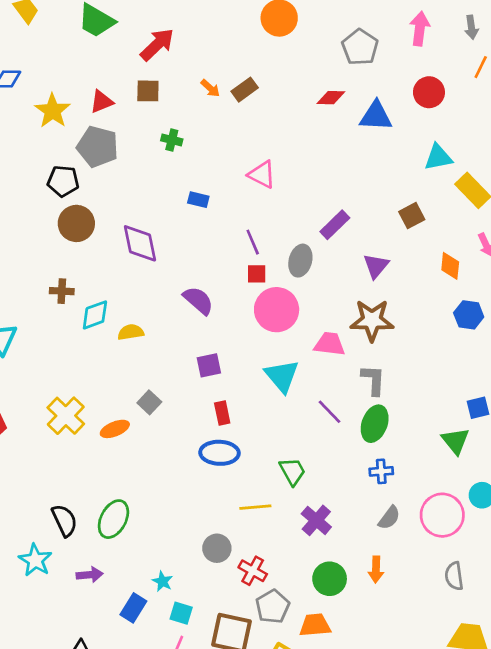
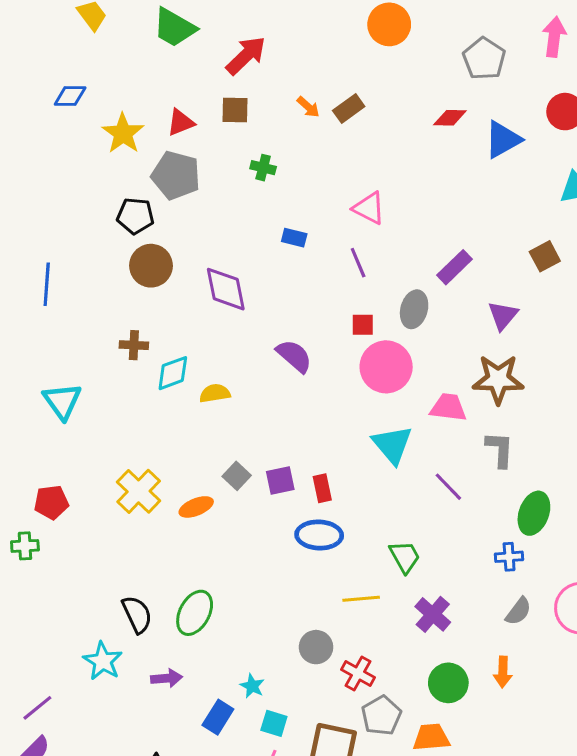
blue triangle: (376, 116) -> (503, 140), turned -32
purple line: (253, 242) -> (358, 263), moved
purple square: (209, 365) -> (280, 481), moved
green ellipse: (375, 424) -> (534, 513), moved

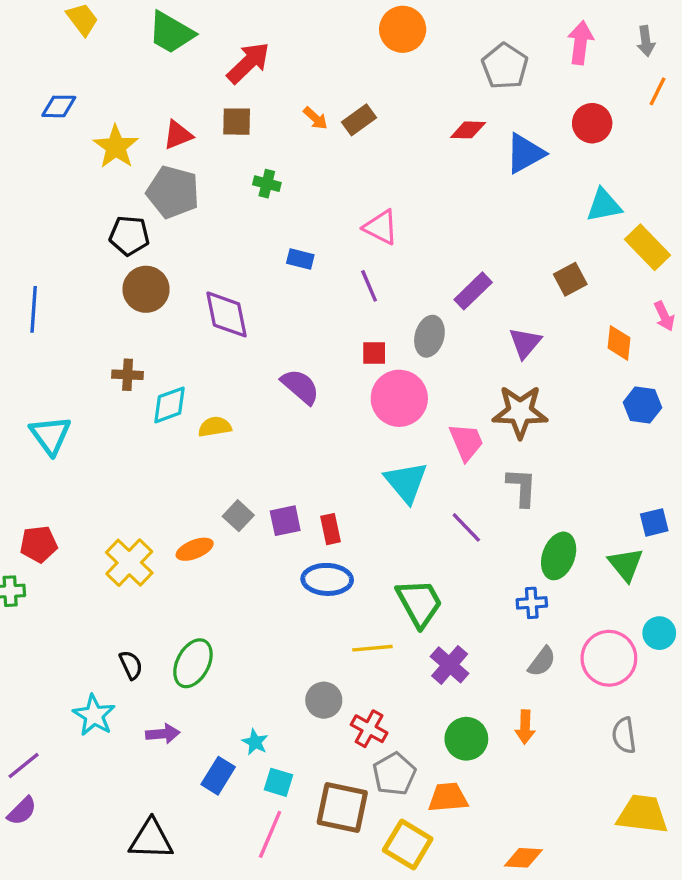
pink trapezoid: (448, 407) -> (466, 442), turned 60
yellow cross: (139, 491) -> (129, 563), moved
green trapezoid: (405, 557) -> (419, 603), size x1.4
black semicircle: (137, 614) -> (131, 665), size x0.7

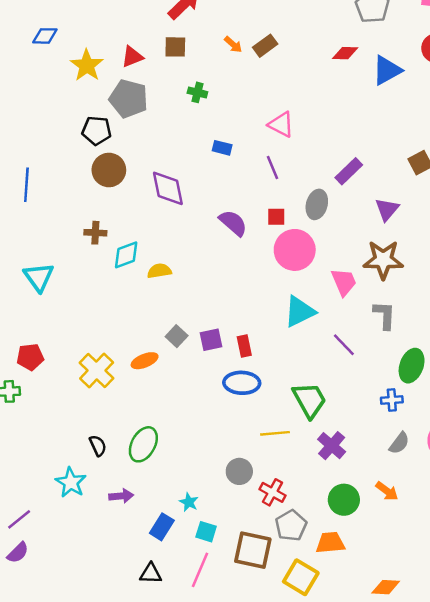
purple semicircle: (300, 387) -> (233, 223), moved
cyan triangle: (406, 482) -> (300, 311), turned 44
orange arrow: (525, 727) -> (387, 491), turned -55
black triangle: (151, 839) -> (151, 574), moved, size x0.7

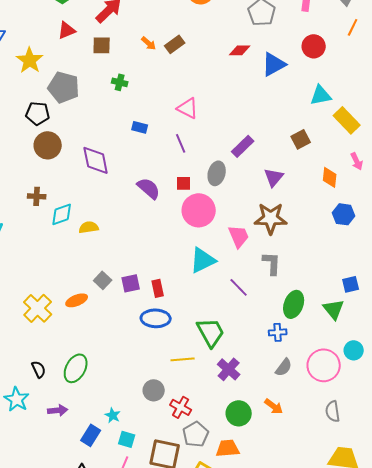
red triangle: (132, 57) -> (67, 30), moved

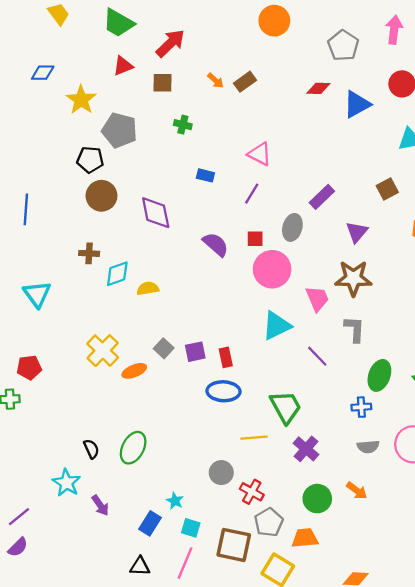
purple line: (181, 143) -> (252, 194), turned 54
yellow cross: (38, 308) -> (103, 351), moved
gray semicircle: (284, 367) -> (368, 447), turned 48
purple arrow: (58, 410) -> (100, 505), moved, turned 60

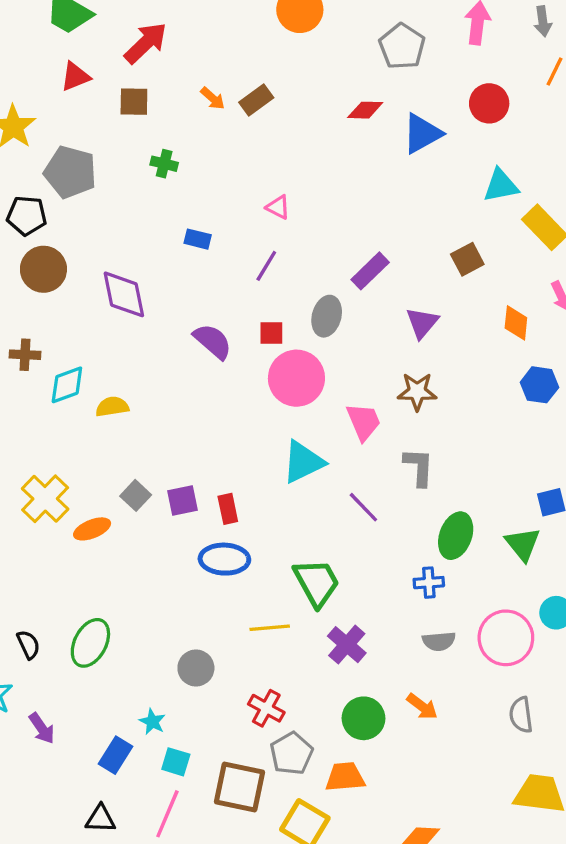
pink triangle: (260, 154) -> (278, 207), size x0.7
brown star: (353, 278) -> (417, 392), size x0.7
gray circle: (221, 473) -> (196, 668), moved

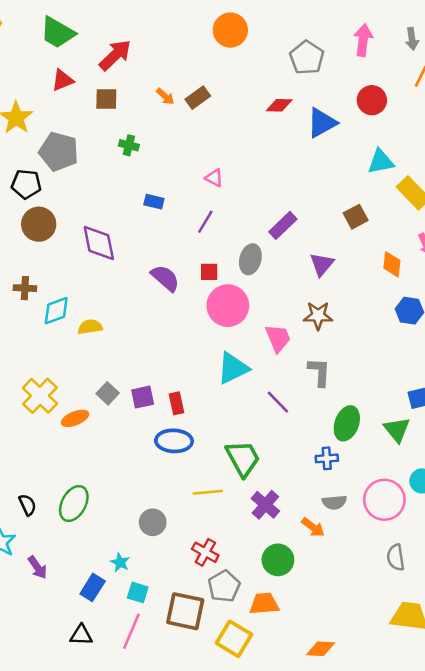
orange arrow: (422, 707) -> (313, 527), moved

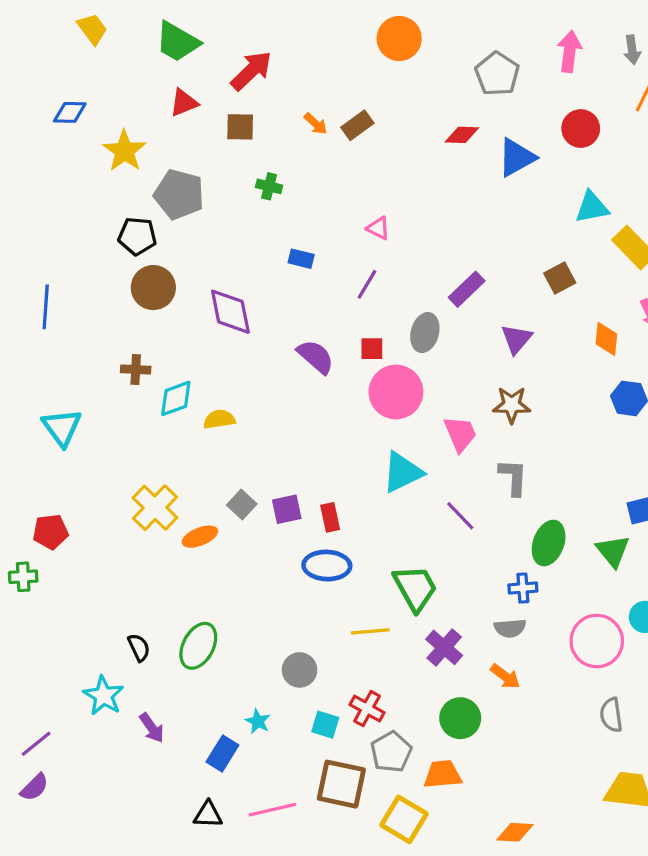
gray semicircle: (334, 502) -> (510, 628), moved
cyan square: (138, 592) -> (325, 725), moved
pink line: (131, 631) -> (272, 810), turned 54

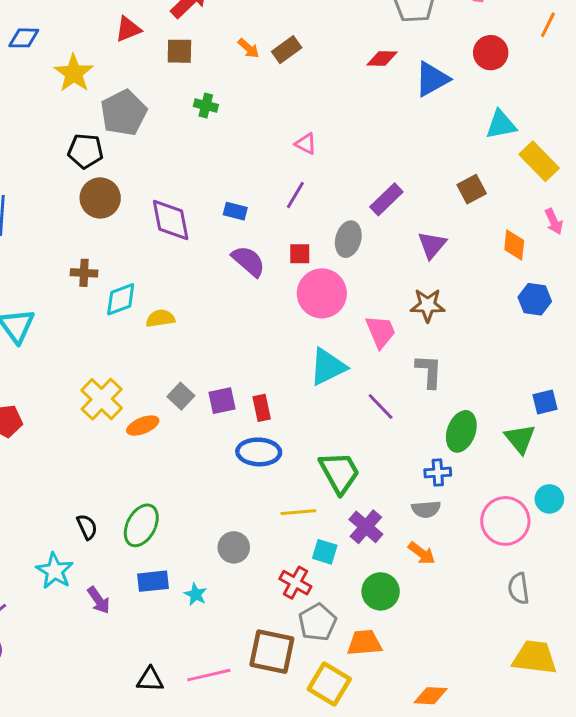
gray pentagon: (179, 194) -> (124, 113), turned 30
blue rectangle: (301, 259) -> (235, 211), moved
cyan square: (325, 725) -> (325, 552), moved
blue rectangle: (222, 754) -> (153, 581), moved, turned 52

